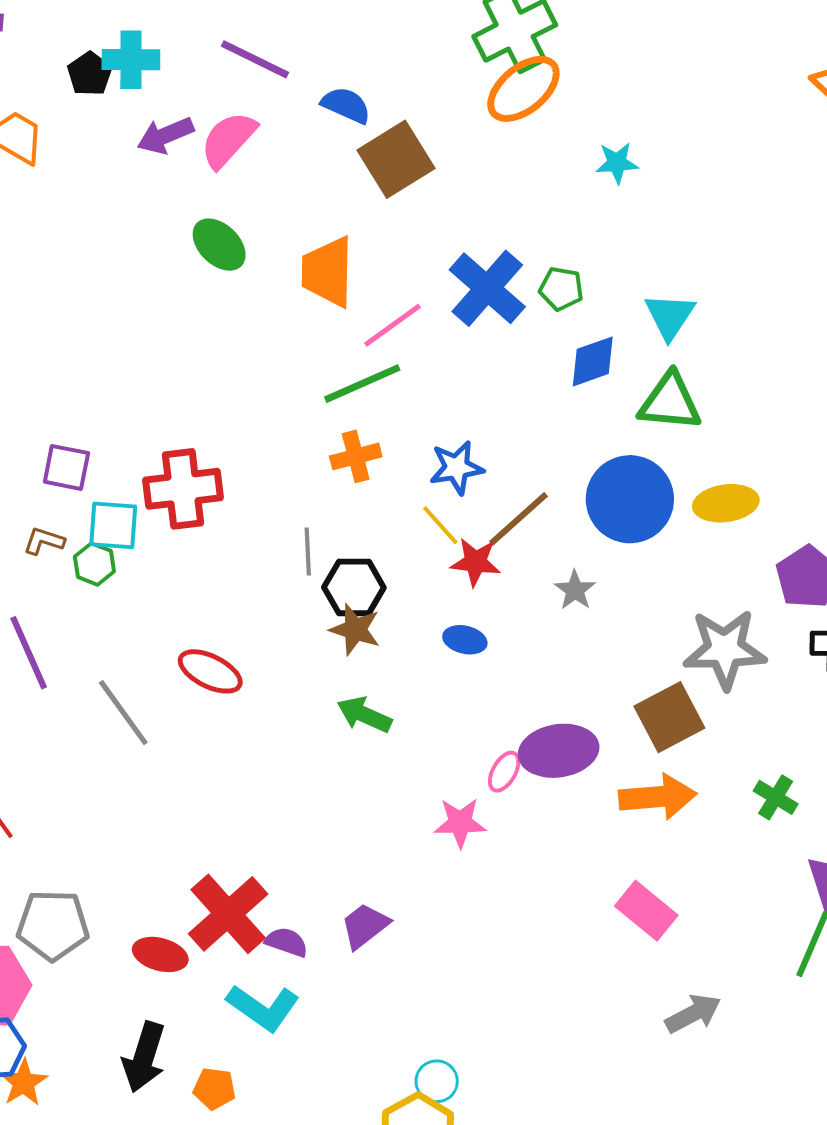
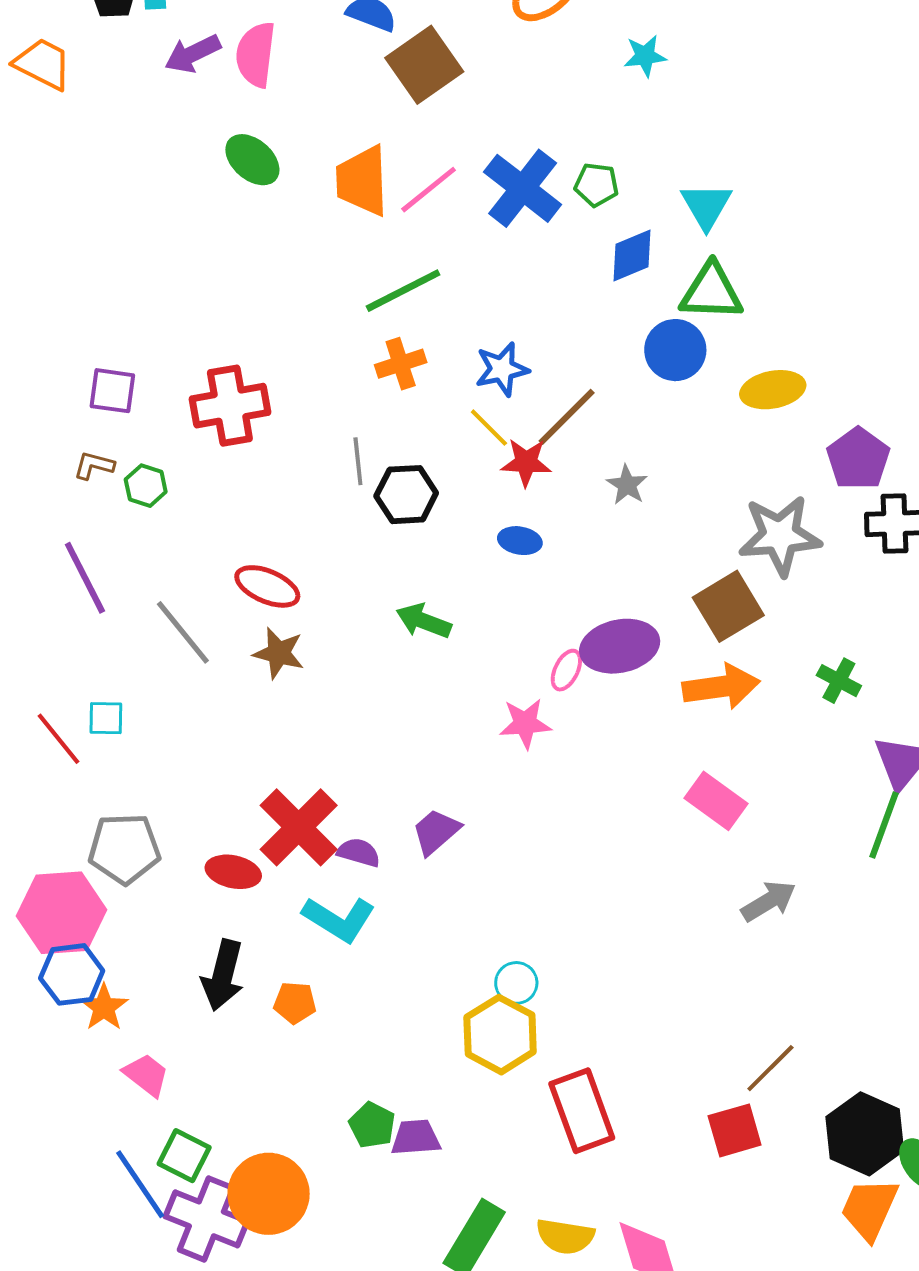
pink semicircle: (228, 140) -> (256, 55), turned -32
pink line: (392, 325) -> (429, 190), moved
blue circle: (630, 499) -> (675, 350), moved, size x0.7
cyan square: (113, 525) -> (106, 718), moved, size x0.7
brown star: (355, 629) -> (279, 653), moved

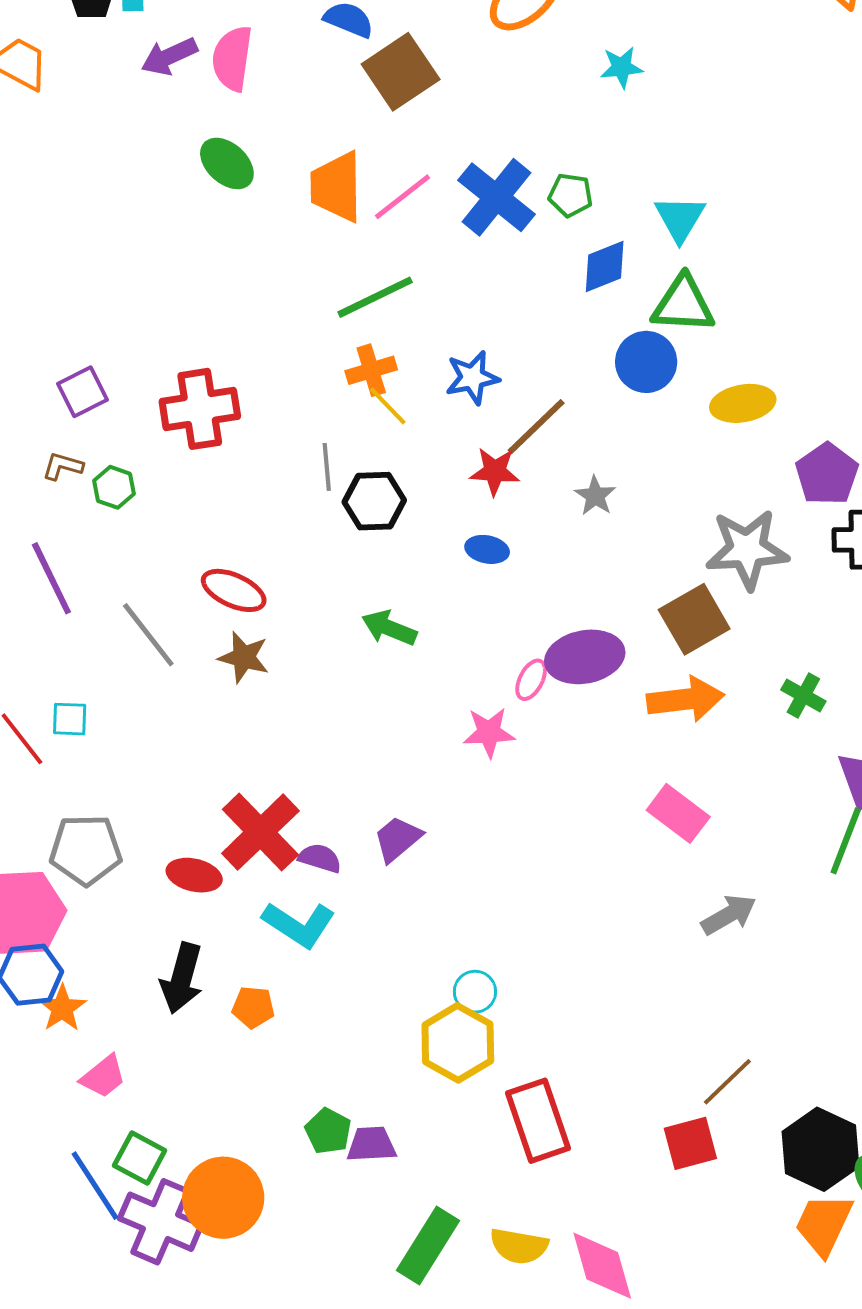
purple square: (112, 391) -> (83, 392), turned -36
yellow line: (489, 428) -> (388, 406), moved
pink trapezoid: (146, 1075) -> (103, 1077), turned 102

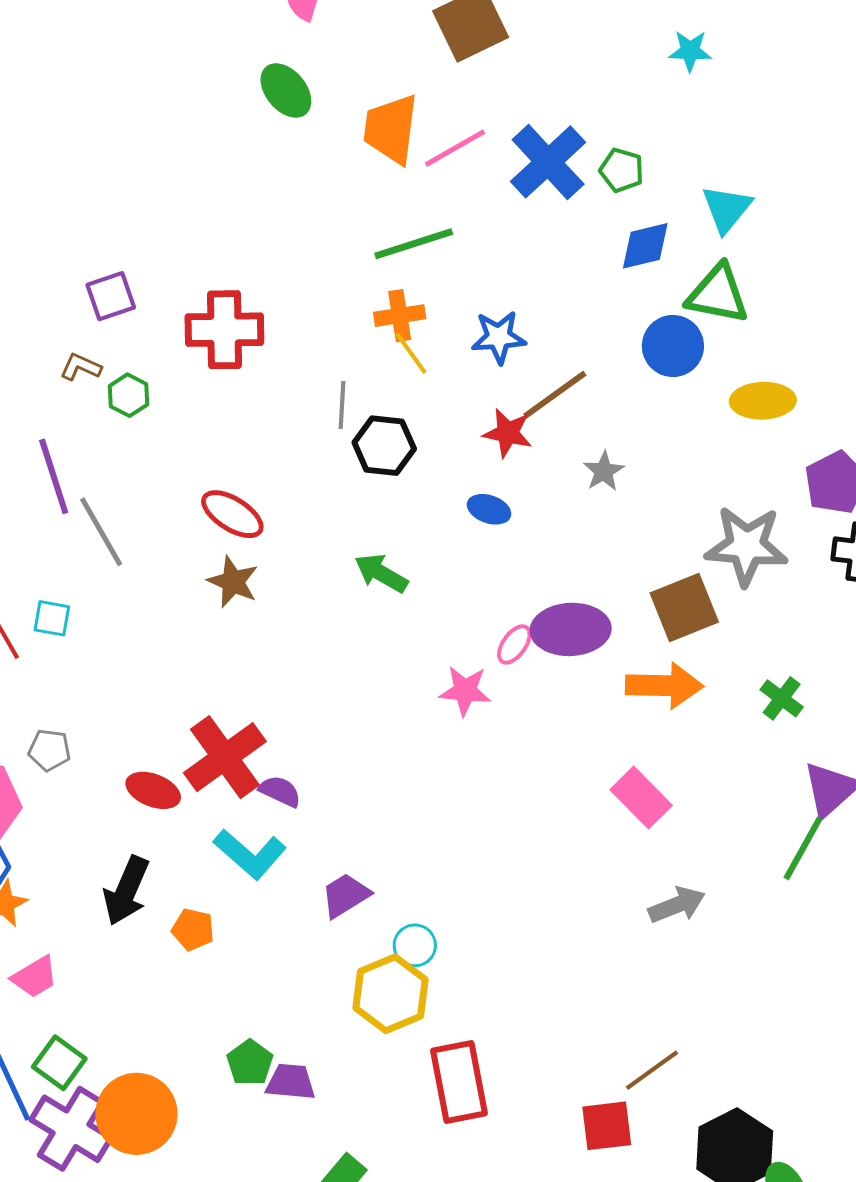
gray line: (148, 635) -> (101, 532), moved
purple trapezoid: (398, 839) -> (346, 895), moved
gray pentagon: (86, 850) -> (49, 750), size x0.6

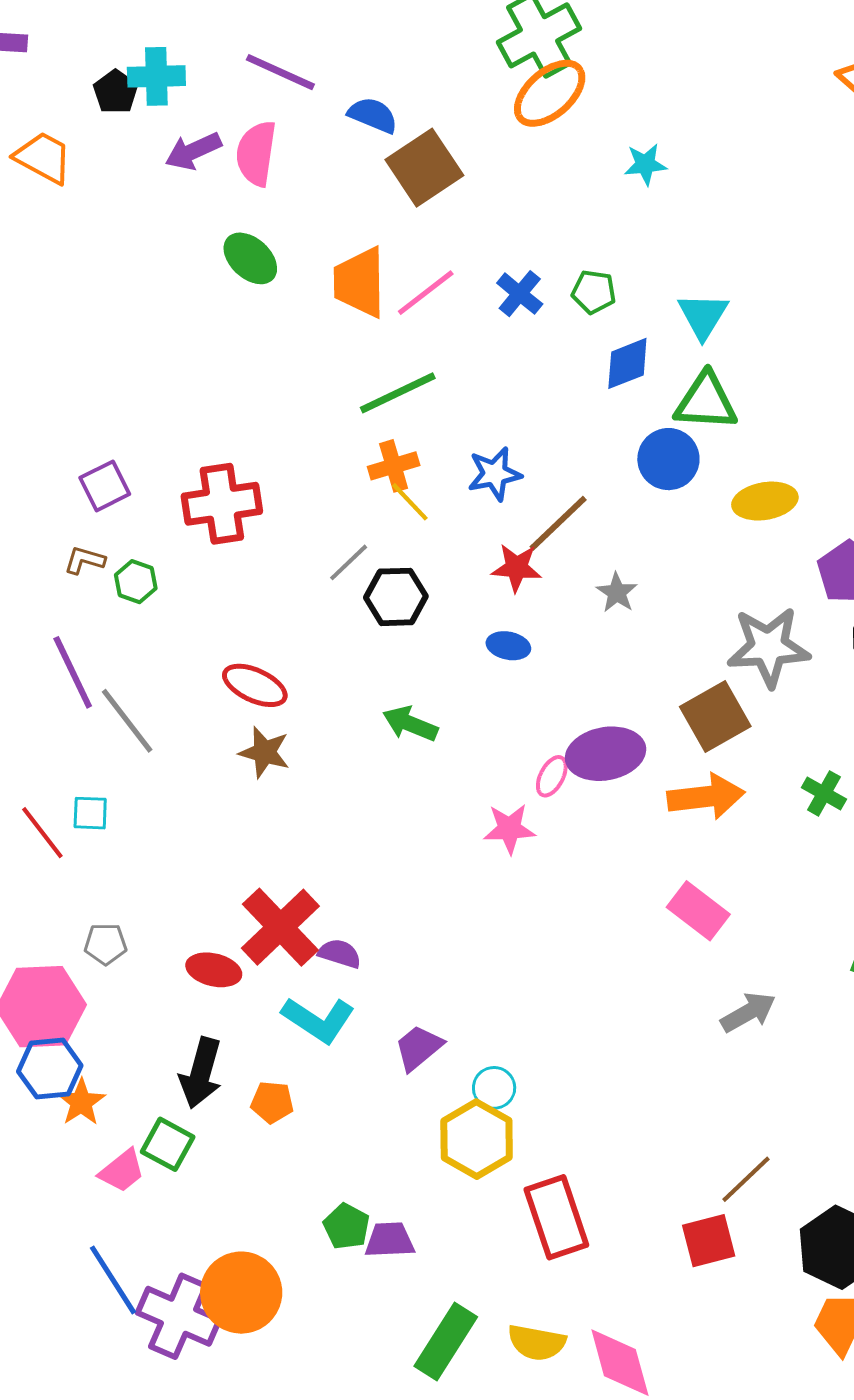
blue cross: (548, 162) -> (520, 294), size x0.6
gray line: (342, 405) -> (349, 562), turned 51
green square: (59, 1063) -> (168, 1144), moved

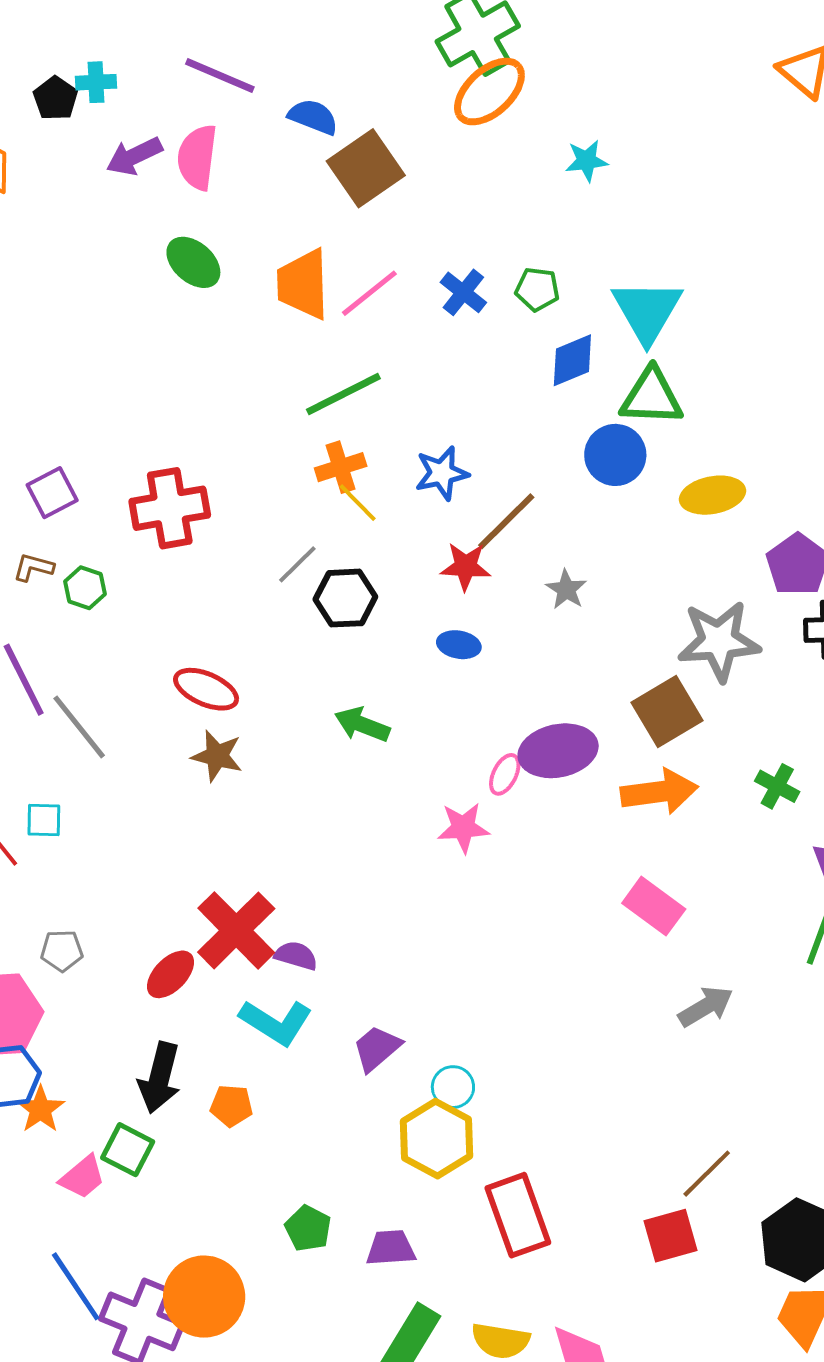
cyan cross: (156, 76) -> (96, 82), size x0.7
cyan triangle: (703, 316) -> (647, 311), size x1.4
red ellipse: (214, 970) -> (171, 974), turned -58
purple trapezoid: (390, 1240) -> (391, 1248), moved

